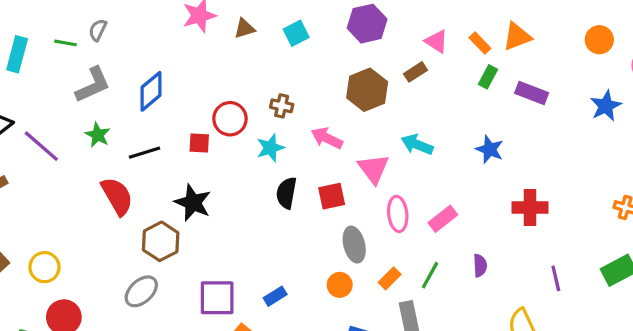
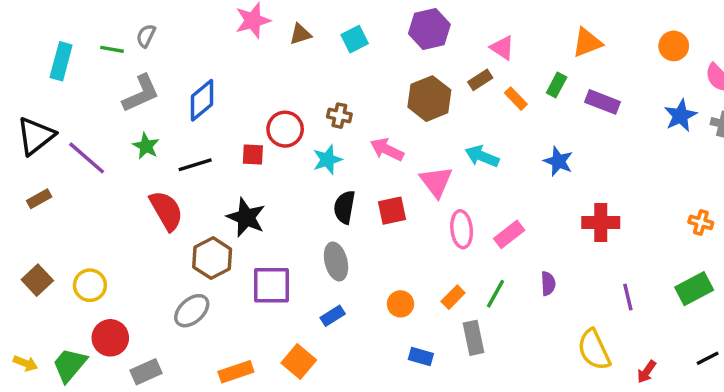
orange rectangle: (480, 43) -> (516, 99), moved
gray ellipse: (354, 245) -> (336, 261), moved
purple square: (217, 298) -> (272, 285), moved

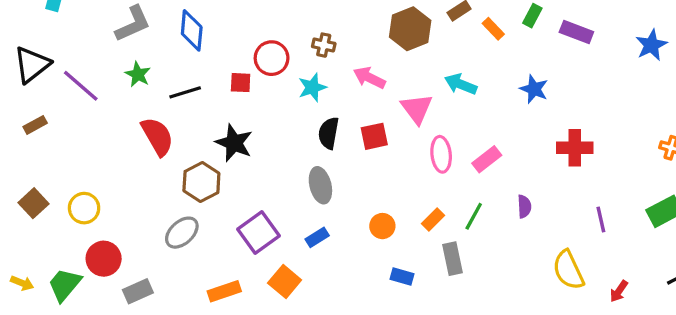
blue diamond: (202, 100) -> (192, 30), turned -45
purple square: (272, 285) -> (258, 233), moved, turned -36

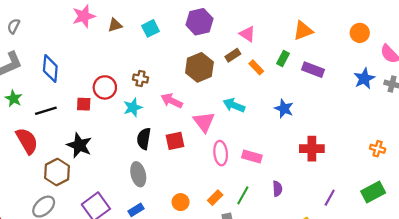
pink rectangle: (487, 159) -> (252, 156), turned 54
purple line: (601, 220) -> (330, 198), turned 42

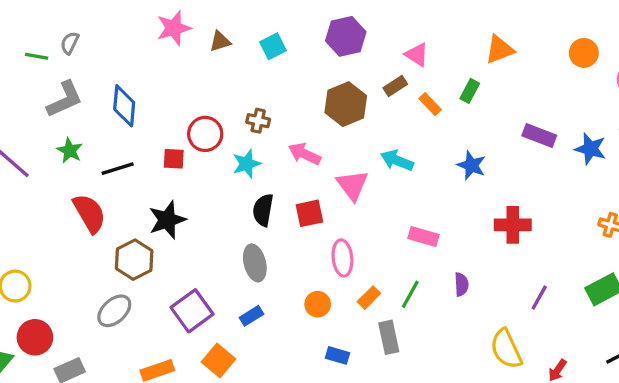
purple rectangle: (313, 70) -> (539, 136), moved
blue star: (364, 79) -> (590, 149), moved, turned -30
black star: (79, 145) -> (167, 220), turned 30
pink ellipse: (221, 153) -> (342, 258), moved

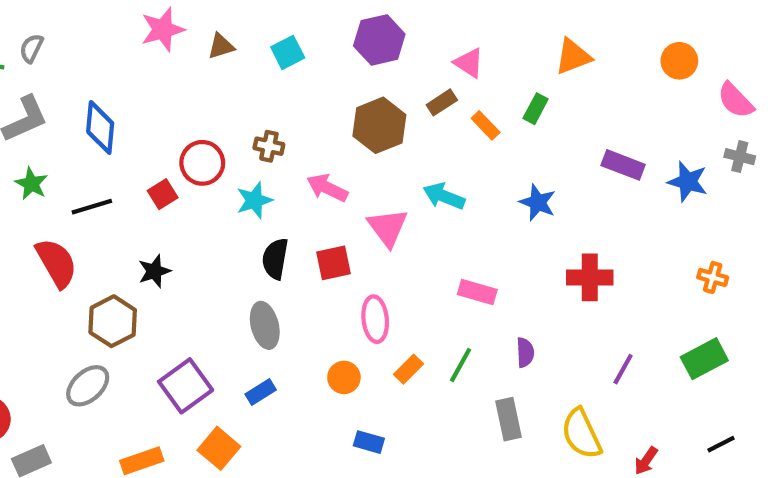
red square: (174, 159) -> (163, 194), turned -35
black star: (167, 220) -> (154, 271), size x0.7
gray rectangle: (389, 337) -> (508, 419), moved

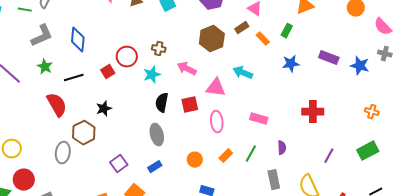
blue star: (538, 202) -> (291, 64), moved, turned -30
pink triangle: (388, 227) -> (216, 88), turned -45
pink ellipse: (375, 319) -> (217, 122), moved
gray ellipse: (88, 386) -> (63, 153), moved, turned -40
purple square: (186, 386) -> (119, 164), size x0.7

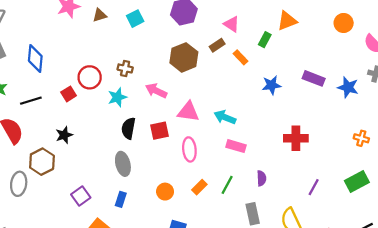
green rectangle: (287, 31) -> (265, 40), moved
cyan arrow: (243, 73) -> (225, 117), moved
blue rectangle: (155, 167) -> (121, 199), turned -40

